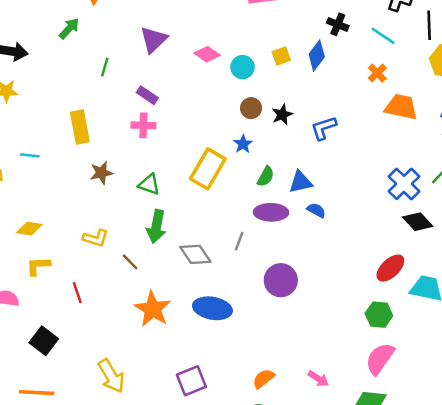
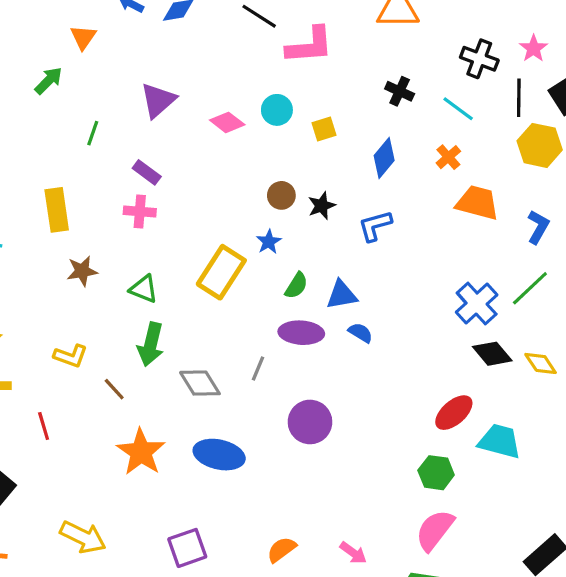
blue diamond: (317, 55) -> (384, 158), moved
cyan circle: (243, 67) -> (277, 110), moved
yellow arrow: (111, 376) -> (83, 537), turned -36

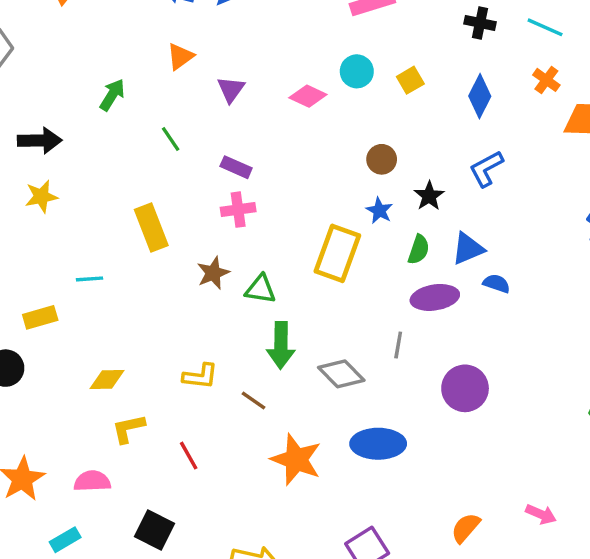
orange triangle: (83, 37) -> (180, 56), moved, turned 32
purple triangle: (158, 100) -> (231, 89), size x0.7
green line: (93, 133) -> (171, 139), turned -40
black star: (322, 206) -> (429, 196), moved
brown star: (82, 271) -> (213, 273), moved

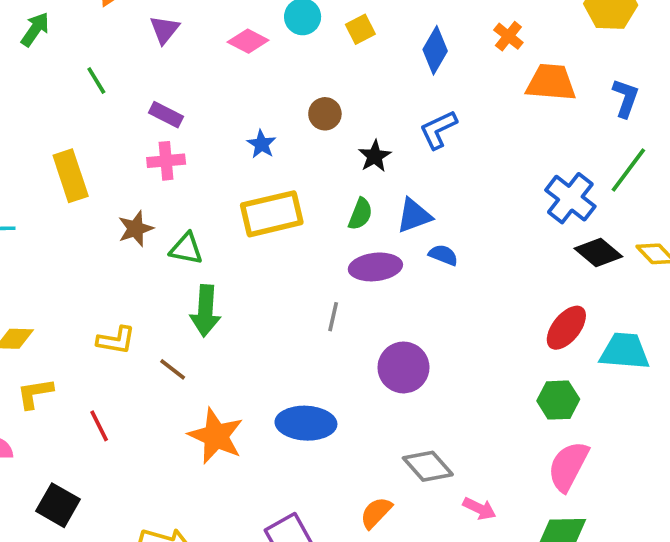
blue star: (379, 211) -> (261, 144), moved
yellow rectangle: (337, 253) -> (272, 214), turned 54
gray diamond: (341, 374) -> (428, 466), moved
orange semicircle: (466, 528) -> (376, 513), moved

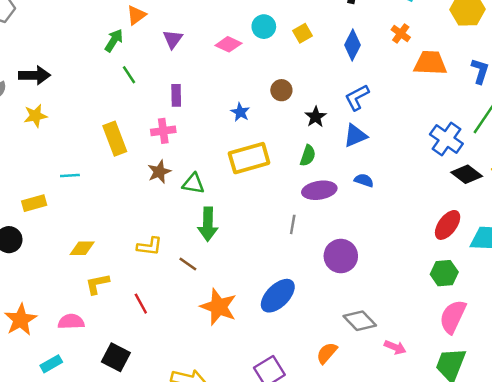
green arrow: (35, 29) -> (114, 40), moved
purple rectangle: (166, 115) -> (176, 95), turned 65
pink cross: (166, 161) -> (163, 131), moved
blue triangle: (414, 216) -> (355, 136), moved
blue ellipse: (306, 423) -> (278, 296), turned -45

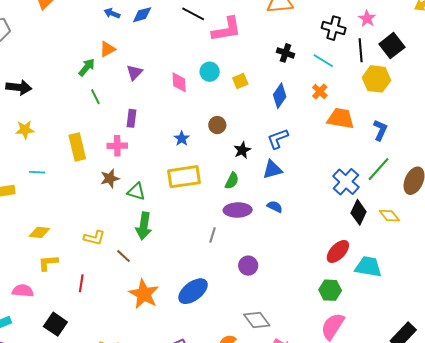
pink diamond: (228, 44) -> (179, 82), turned 55
yellow star: (35, 116) -> (25, 130), moved
black diamond: (467, 174) -> (359, 212), turned 70
purple circle: (341, 256) -> (248, 266), size x0.7
red line: (141, 304) -> (81, 283), turned 30

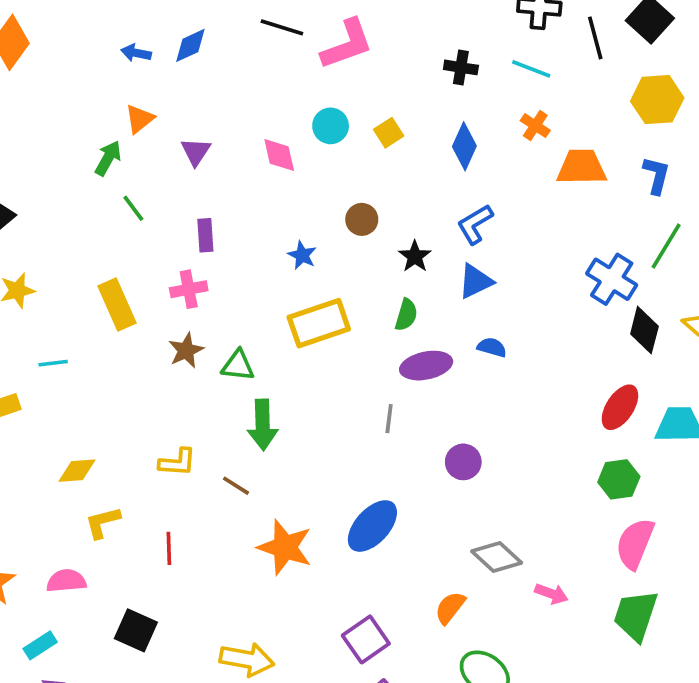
yellow hexagon: (376, 79) -> (657, 100), moved

